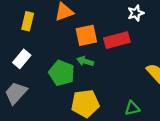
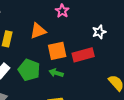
green pentagon: (62, 73) -> (29, 70), moved

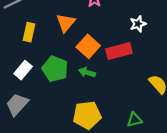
orange triangle: (38, 31) -> (66, 23), turned -30
orange square: (57, 51) -> (88, 46), turned -36

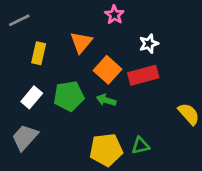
white star: (138, 24) -> (149, 44), moved
green pentagon: (55, 69) -> (69, 96), turned -30
green triangle: (134, 120) -> (141, 146), moved

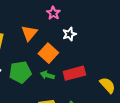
white star: (149, 44) -> (69, 34), moved
red rectangle: (143, 75) -> (74, 73), moved

